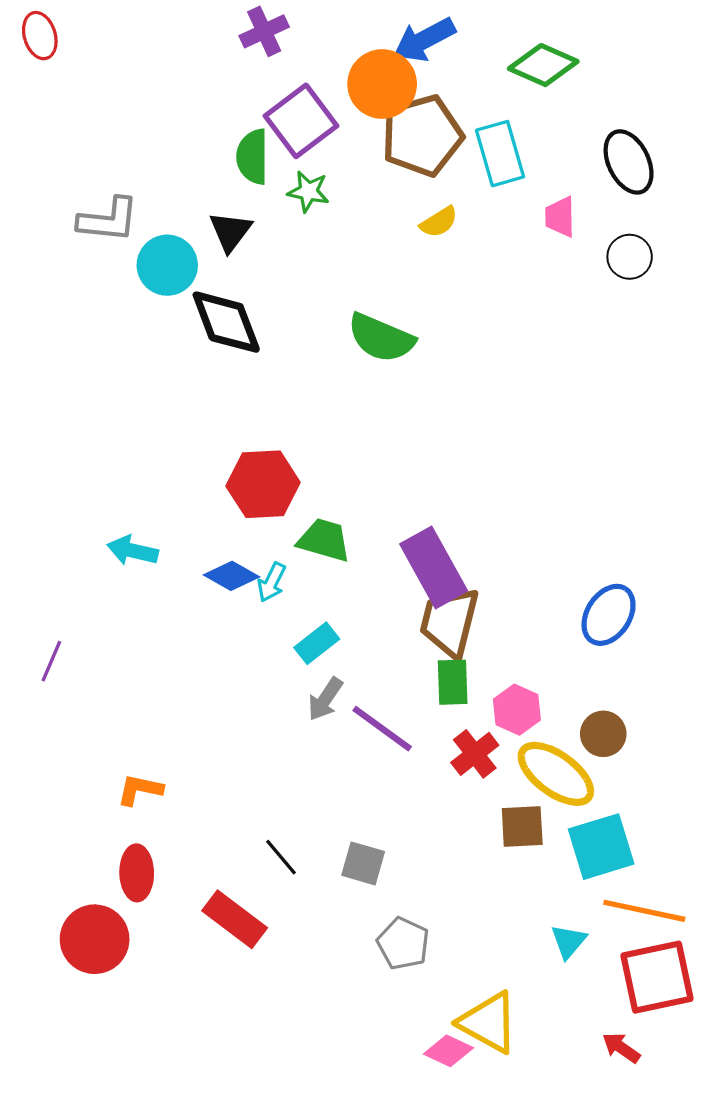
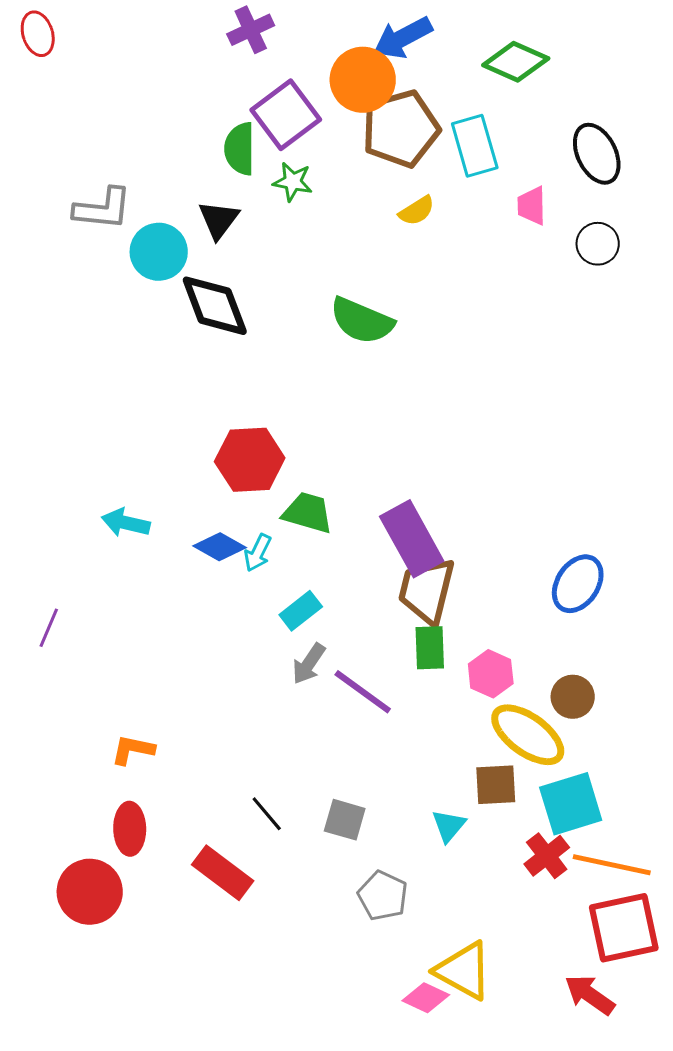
red cross: (475, 754) -> (547, 856), moved
cyan triangle: (569, 941) -> (449, 826), moved
red arrow: (621, 1048) -> (590, 995), size x1.4

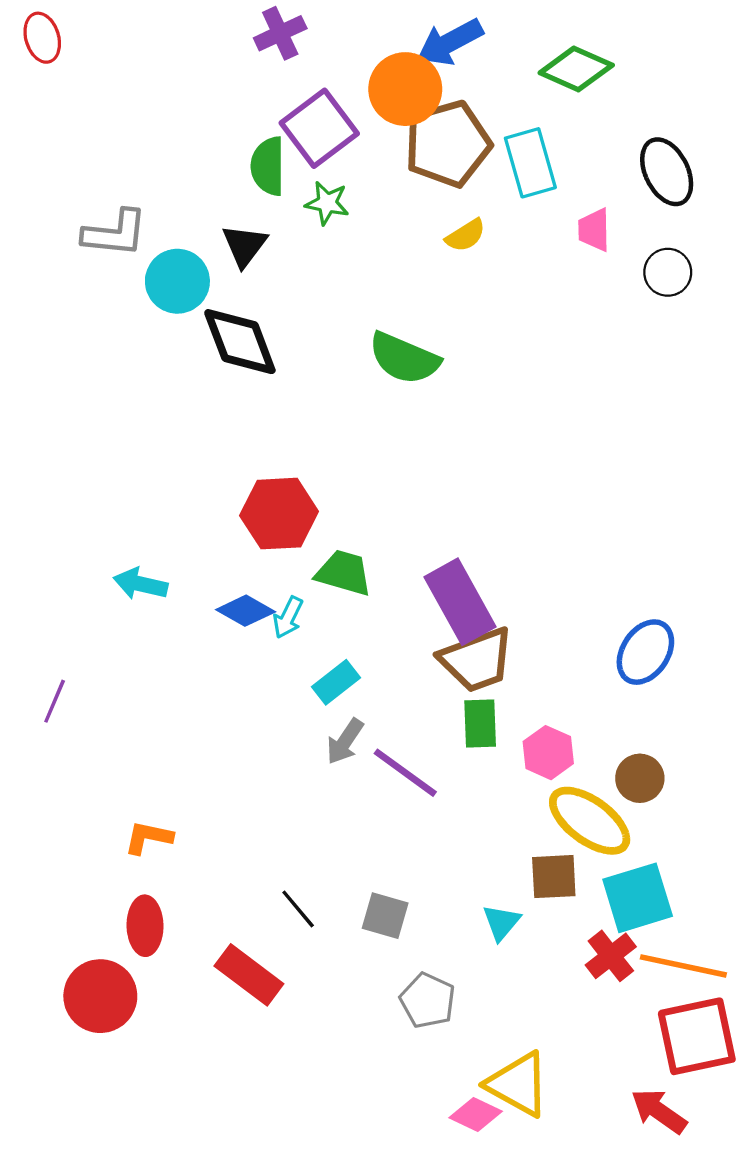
brown trapezoid: (427, 591) -> (477, 660), turned -124

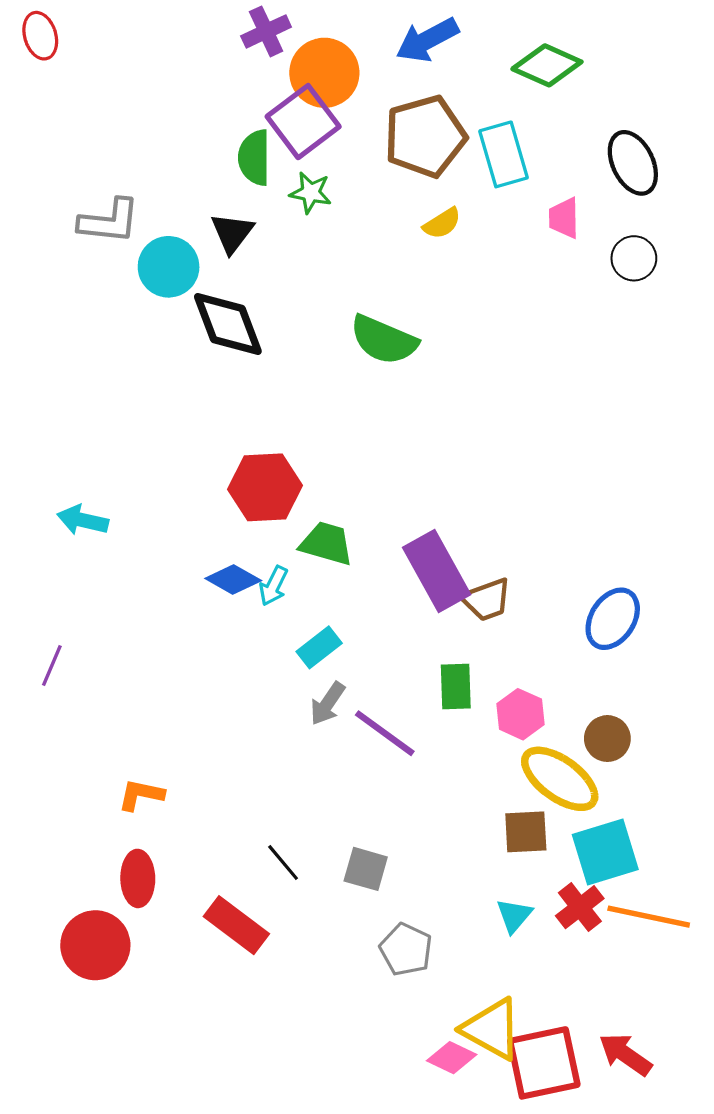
orange circle: (405, 89) -> (324, 73), moved
cyan arrow: (141, 584) -> (83, 520), moved
brown trapezoid: (477, 660) -> (487, 600), moved, size x0.7
cyan triangle: (501, 922) -> (514, 916), moved
red square: (697, 1036) -> (544, 1063), moved

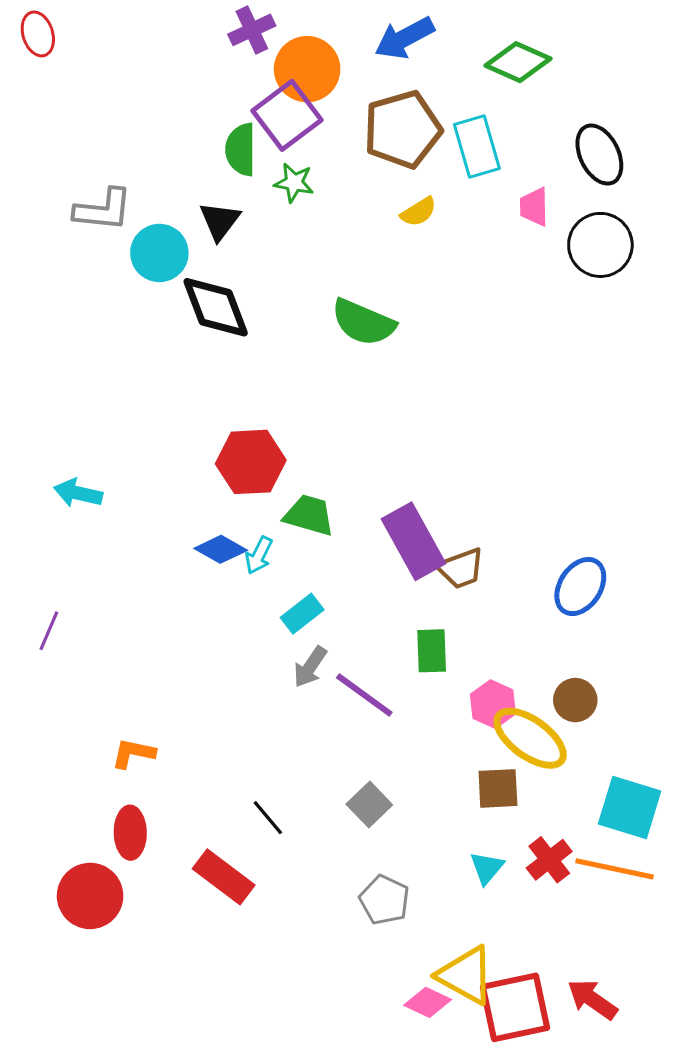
black circle: (634, 258) -> (600, 245), size x1.5
pink hexagon: (520, 714) -> (493, 704), moved
cyan square: (605, 852) -> (630, 808), moved, turned 34
gray square: (366, 869) -> (369, 805), moved, turned 30

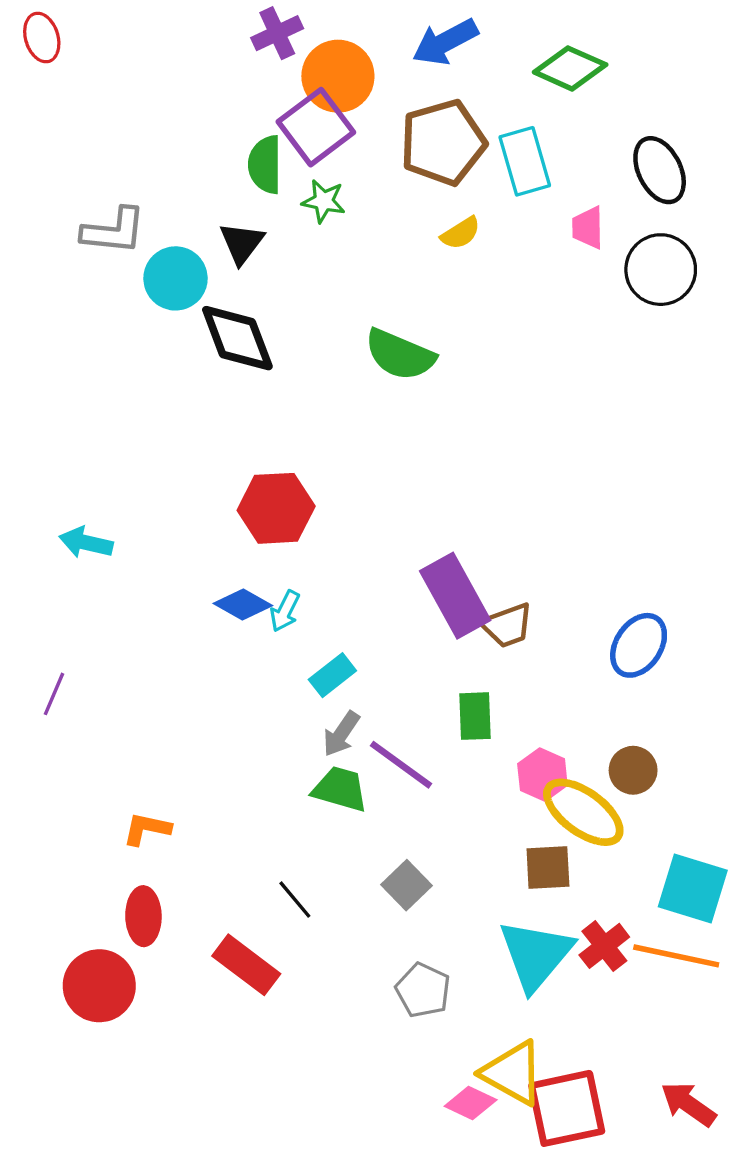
green trapezoid: (309, 515) -> (340, 789), moved
cyan triangle: (487, 868) -> (536, 955), size x2.0
red arrow: (592, 999) -> (688, 1104), moved

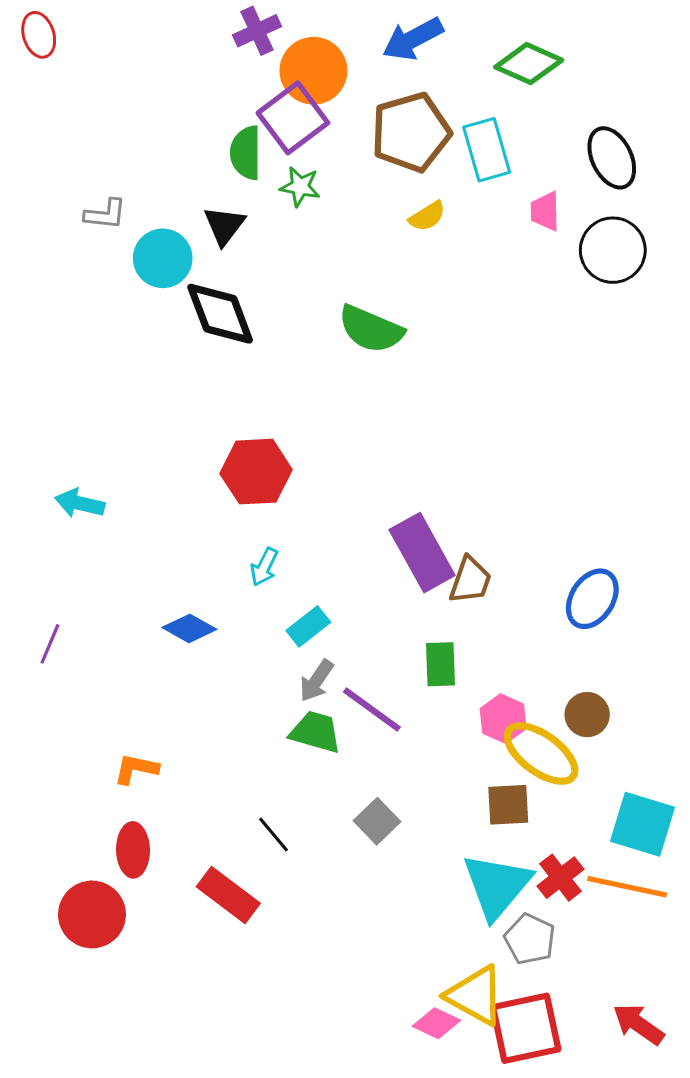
gray L-shape: (114, 231) -> (105, 214), size x0.7
blue diamond: (243, 604) -> (189, 628), moved
brown trapezoid: (507, 625) -> (470, 580), turned -51
gray pentagon: (423, 990) -> (530, 939), moved

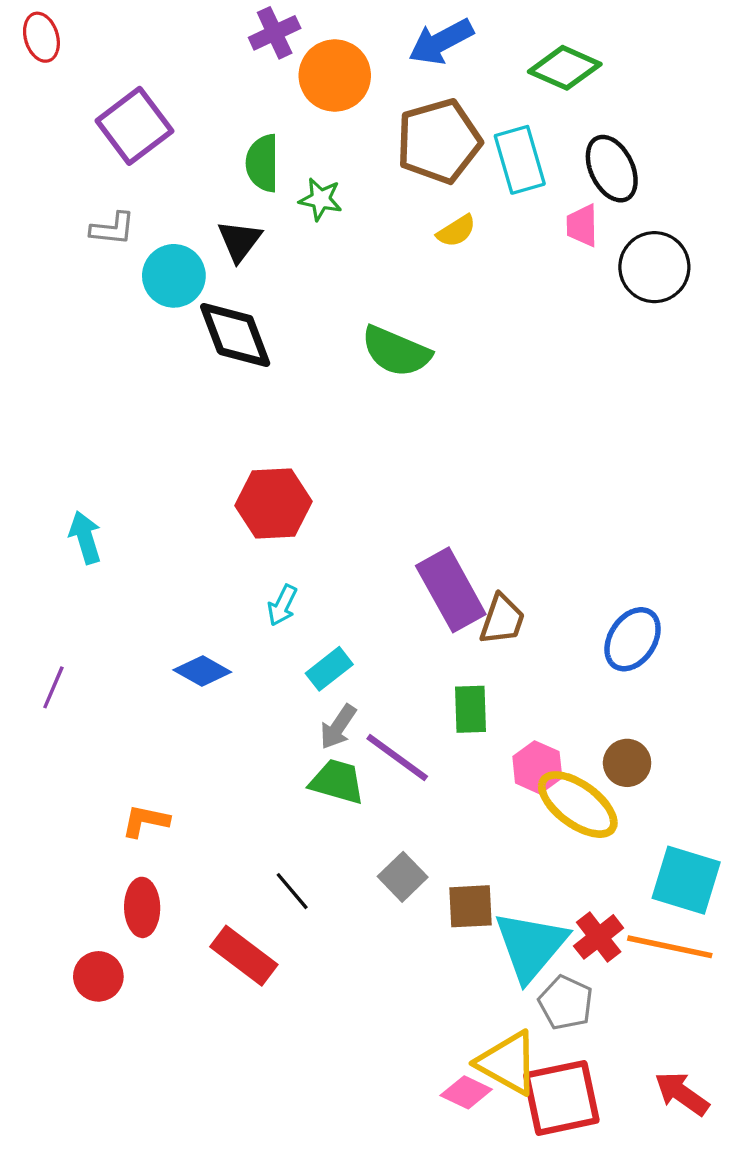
purple square: (293, 118) -> (134, 126), moved
black ellipse: (612, 158) -> (612, 169), moved
cyan arrow: (80, 503) -> (85, 537), turned 60
brown square: (508, 805) -> (471, 906), moved
red circle: (92, 914) -> (98, 976), size x0.7

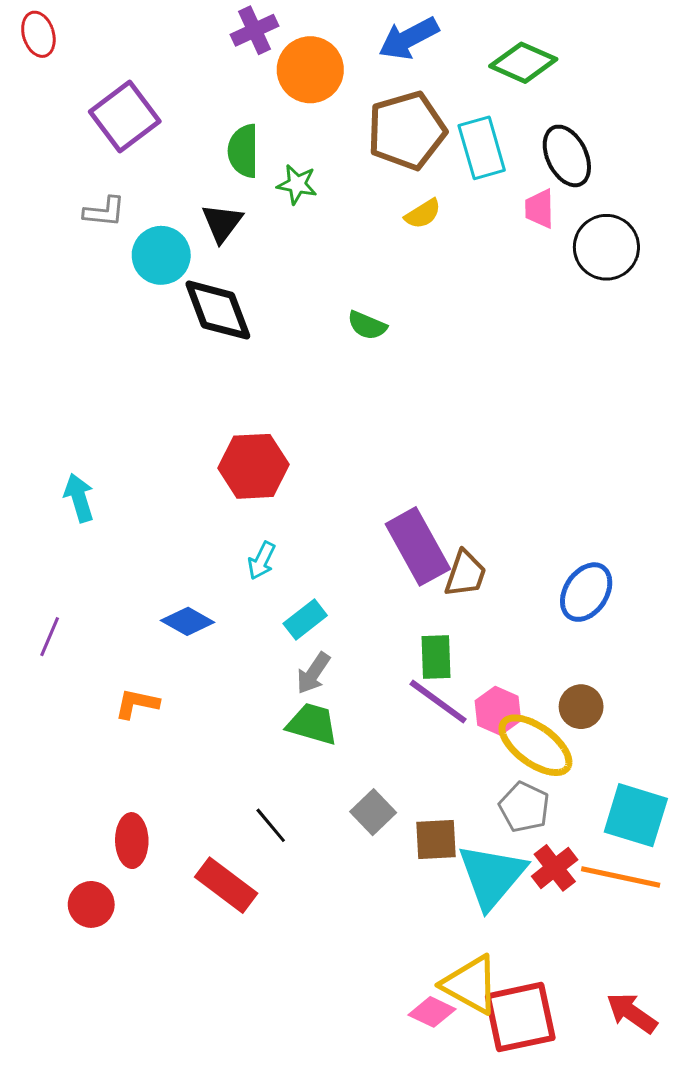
green semicircle: (396, 351) -> (367, 325), size x0.6
purple line: (397, 757) -> (438, 702), moved
orange L-shape: (145, 821) -> (137, 704), moved
gray pentagon: (566, 1003) -> (524, 807), moved

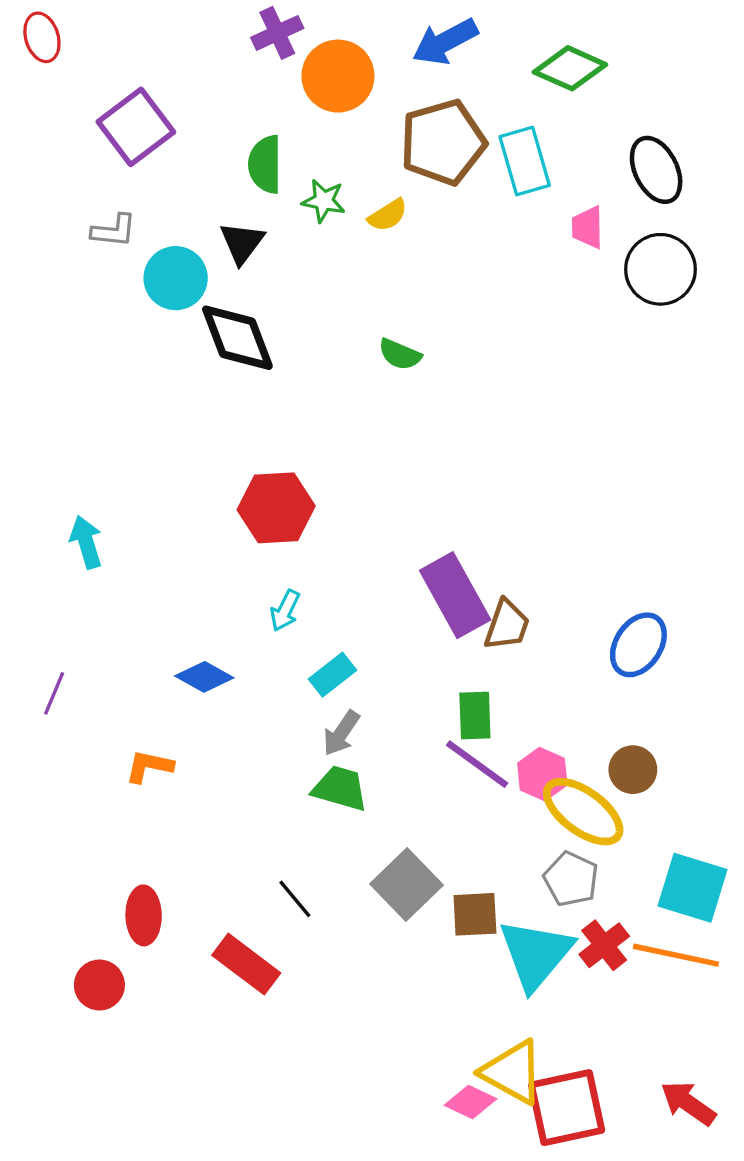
black ellipse: (567, 156) -> (656, 170), moved
yellow semicircle: (423, 214) -> (388, 215), moved
gray square: (373, 812) -> (406, 885), size x1.4

